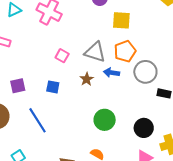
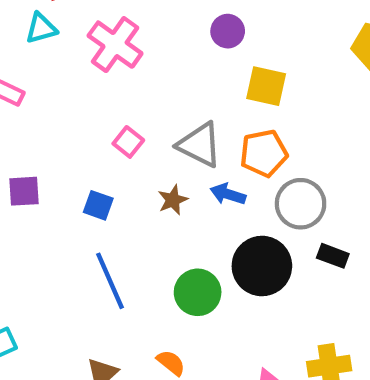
blue line: (38, 120) -> (110, 281), moved
black circle: (144, 128) -> (262, 266), moved, size x1.4

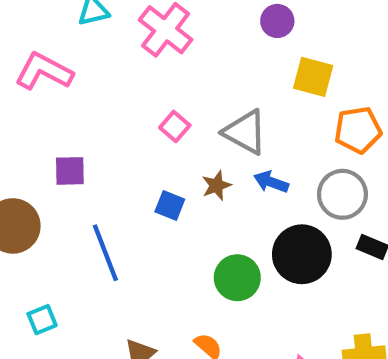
orange pentagon: (264, 153) -> (358, 130), moved
blue square: (98, 205) -> (170, 206), moved
blue line: (110, 281) -> (105, 253), moved

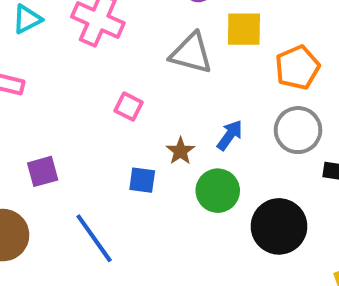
gray triangle: (245, 132) -> (191, 53), moved
blue arrow: (271, 182) -> (230, 135), turned 120
black circle: (302, 254) -> (279, 226), moved
green circle: (237, 278) -> (218, 191), moved

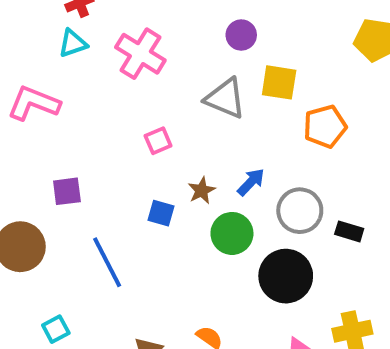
pink square: (129, 106) -> (158, 141), turned 32
gray circle: (298, 130) -> (300, 211), moved

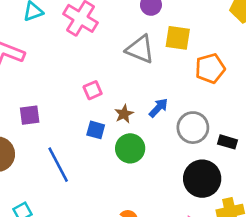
pink square: (158, 141) -> (93, 90), moved
green circle: (232, 233) -> (130, 148), moved
black circle: (286, 276) -> (202, 179), moved

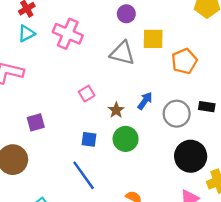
blue square: (96, 130) -> (89, 139), moved
black rectangle: (228, 142) -> (207, 107), moved
blue line: (58, 165) -> (84, 175), moved

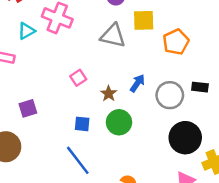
cyan triangle: (26, 33) -> (26, 31), moved

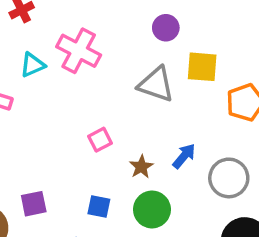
purple square: (28, 108) -> (34, 204), moved

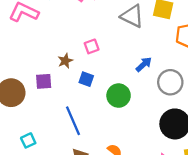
brown star: (141, 167) -> (65, 61), moved
blue square: (99, 207) -> (86, 79), moved

